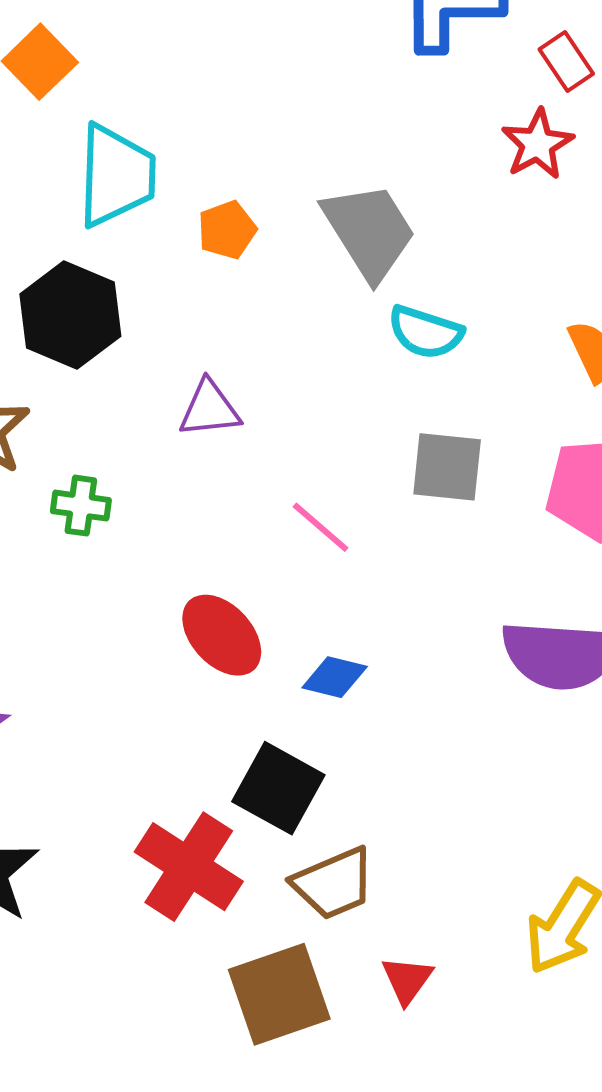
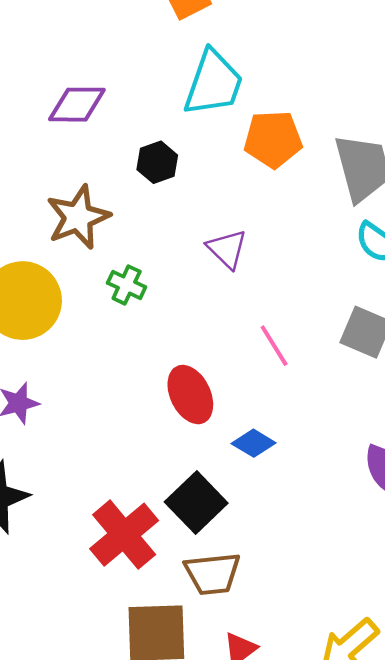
orange pentagon: (227, 230) -> (273, 139), size x1.5
black hexagon: (70, 315) -> (157, 162), size x0.6
purple triangle: (210, 409) -> (227, 249), turned 33

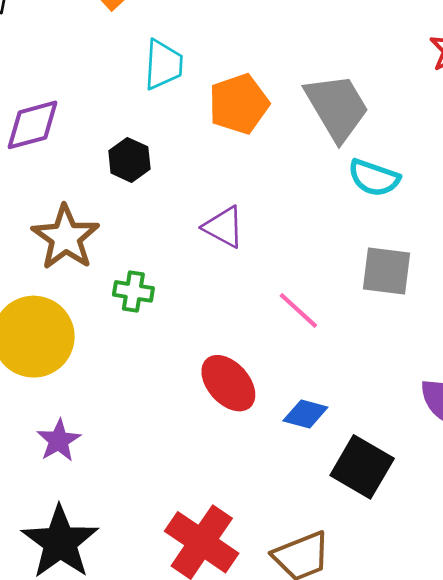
cyan trapezoid: (214, 83) -> (163, 65), size x0.7
black square: (196, 502) -> (362, 467), moved

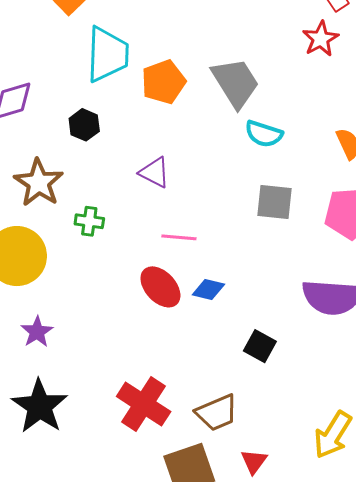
cyan trapezoid: (163, 65) -> (107, 54), size x1.5
pink line: (298, 310) -> (179, 237), moved, turned -36
blue diamond: (305, 414) -> (208, 289), moved
black square: (362, 467) -> (260, 346), size x0.7

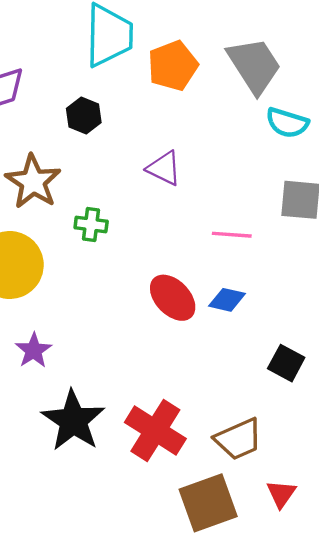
pink line: (179, 237) -> (232, 235), moved
black star: (40, 406) -> (73, 421), moved

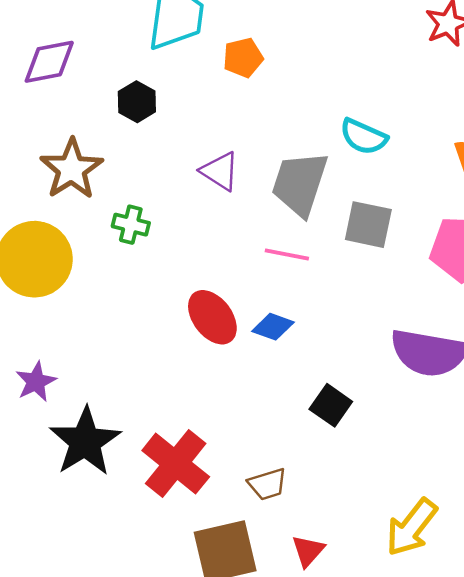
gray trapezoid: (254, 65) -> (300, 184), moved, turned -136
orange pentagon: (173, 66) -> (243, 58), size x0.7
purple star: (34, 350) -> (36, 382), moved
brown trapezoid: (238, 439) -> (267, 484), size x0.7

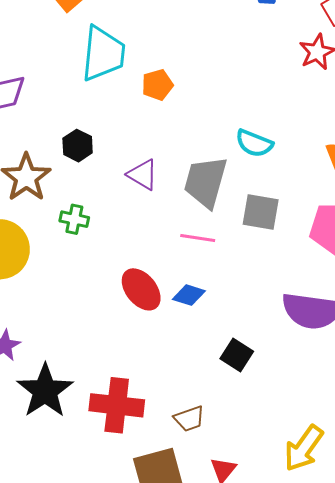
black hexagon: (137, 102) -> (78, 146), moved
red cross: (176, 464) -> (117, 405), turned -30

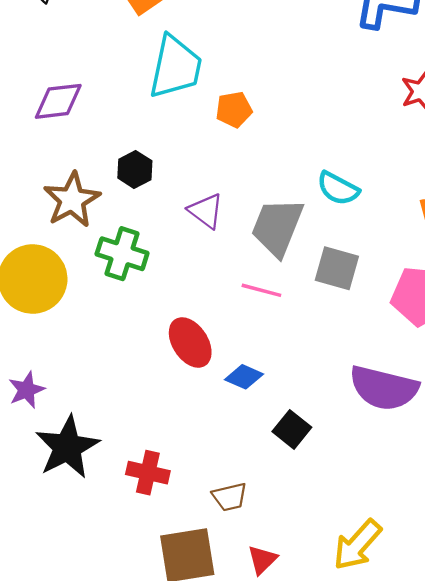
green cross: (74, 219) -> (122, 254), size x1.5
blue diamond: (189, 295) -> (244, 377), moved
red cross: (117, 405) -> (148, 473), size x0.7

